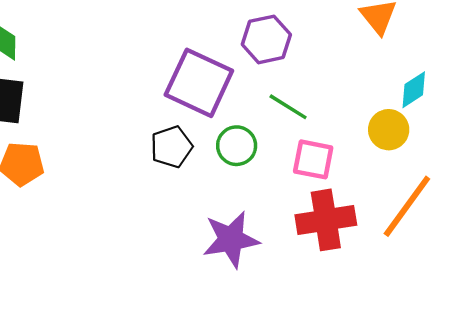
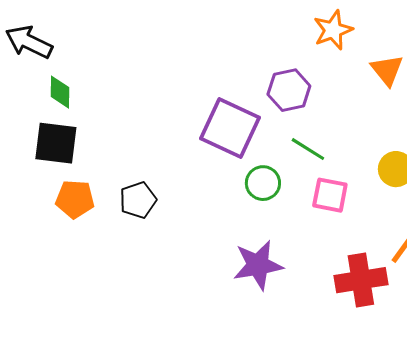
black pentagon: (171, 147) -> (138, 200), moved
red cross: (326, 220) -> (361, 280), moved

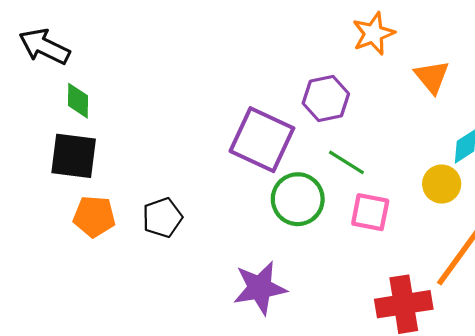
green circle: (263, 183) -> (298, 199), size x1.4
purple star: (258, 265) -> (260, 288), moved

